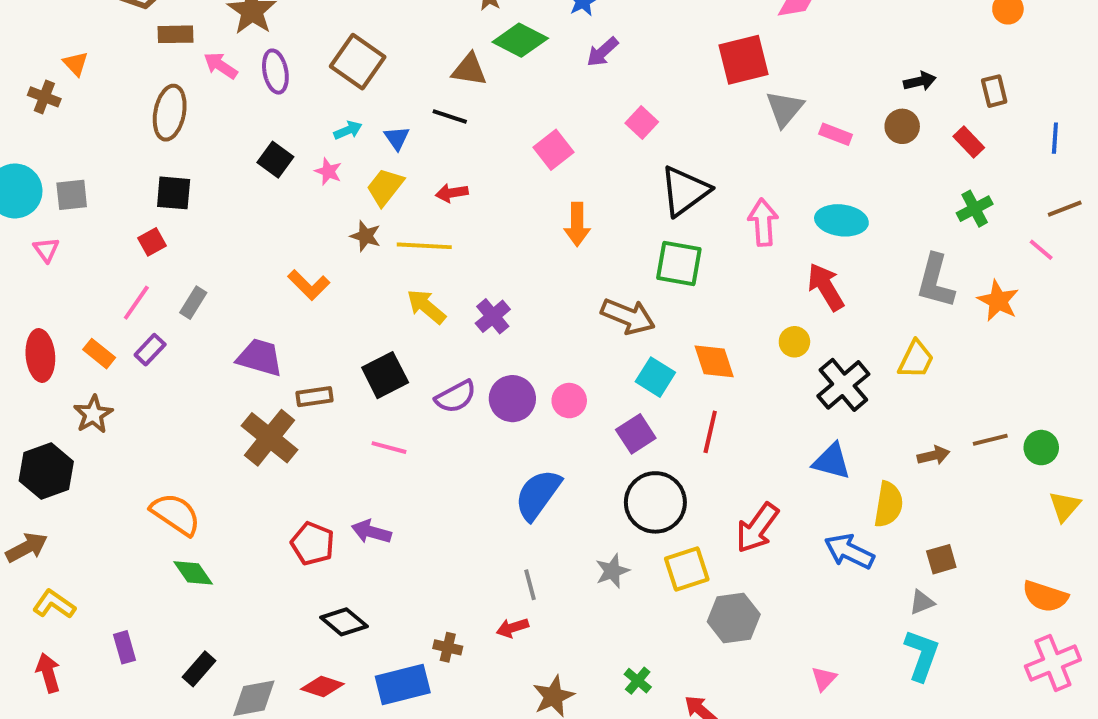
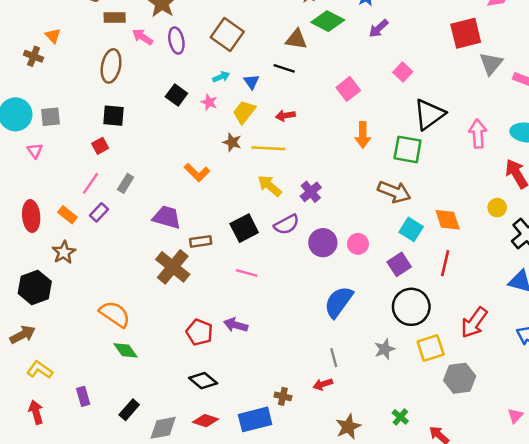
green square: (679, 263) -> (408, 149), moved
purple semicircle: (456, 397) -> (287, 225), moved
black diamond: (344, 622) -> (203, 381), moved

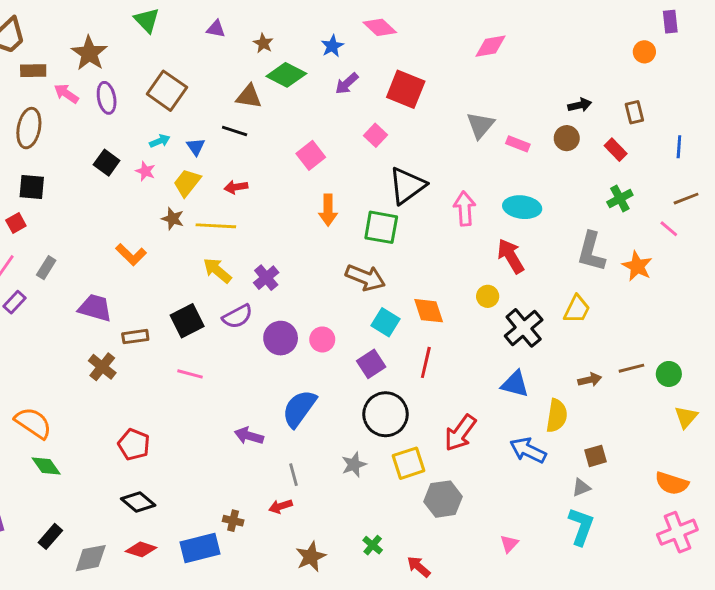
red square: (466, 33) -> (406, 89), moved, turned 36
brown cross: (173, 267) -> (102, 367), size x0.7
purple arrow: (236, 325) -> (249, 436), moved

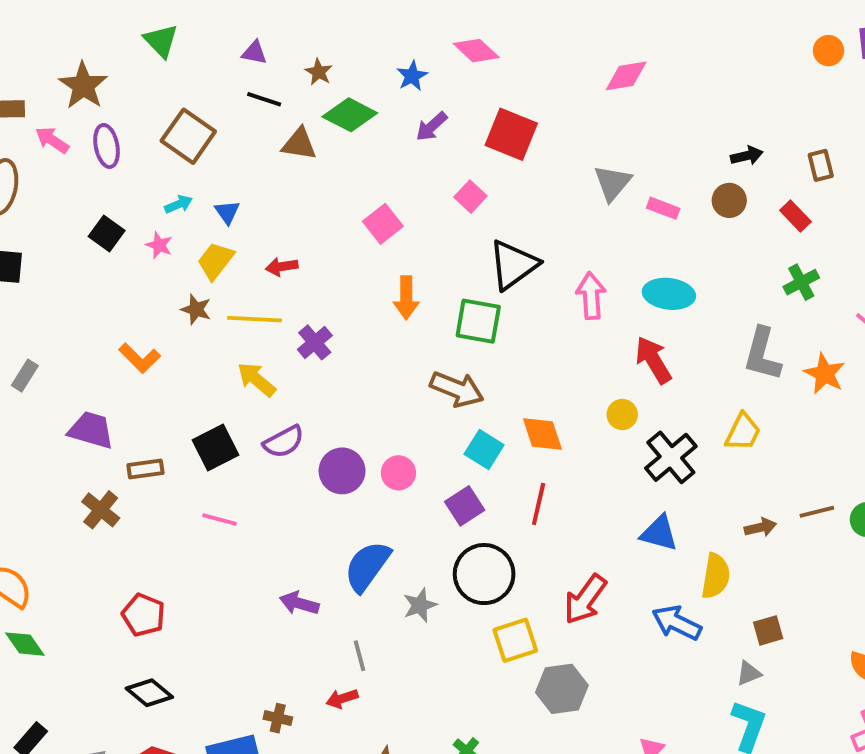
orange circle: (644, 52) -> (828, 51), moved
black line: (235, 131) -> (264, 99), moved
purple cross: (266, 278) -> (315, 342), moved
gray star: (354, 465) -> (420, 605), moved

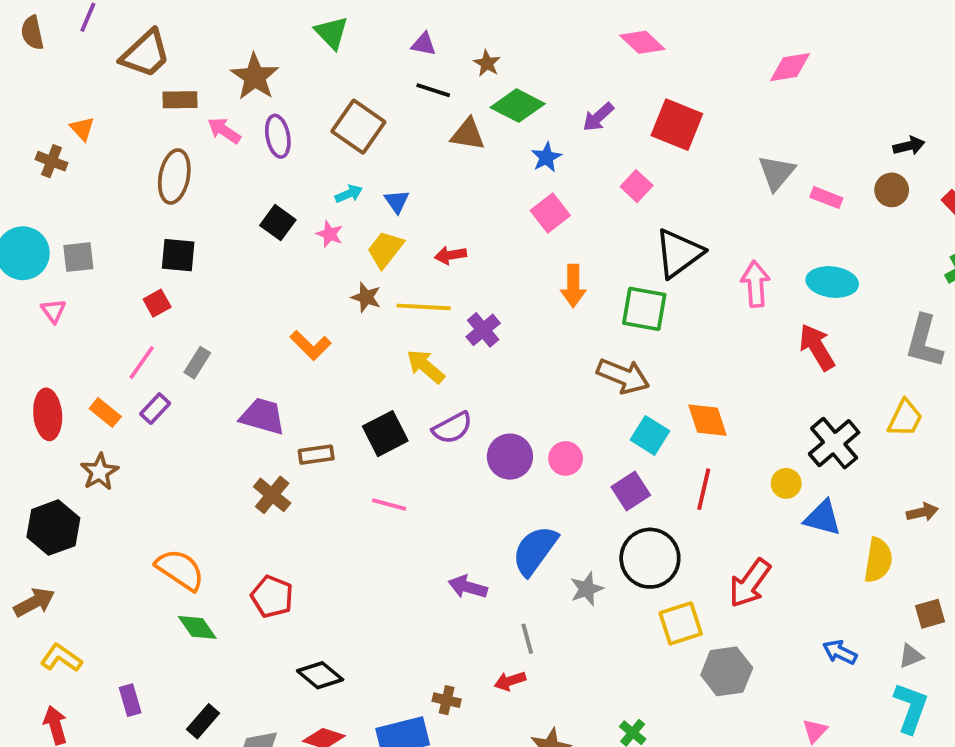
blue star: (412, 76) -> (546, 157), moved
yellow circle: (622, 414) -> (786, 483), moved
red pentagon: (144, 615) -> (272, 597), moved
blue arrow: (677, 623) -> (840, 652), moved, size x0.7

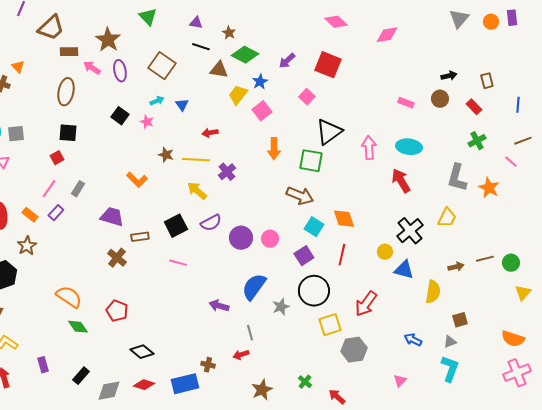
pink diamond: (642, 42) -> (336, 22), moved
gray triangle: (777, 173) -> (459, 19), moved
yellow trapezoid: (385, 249) -> (238, 95), moved

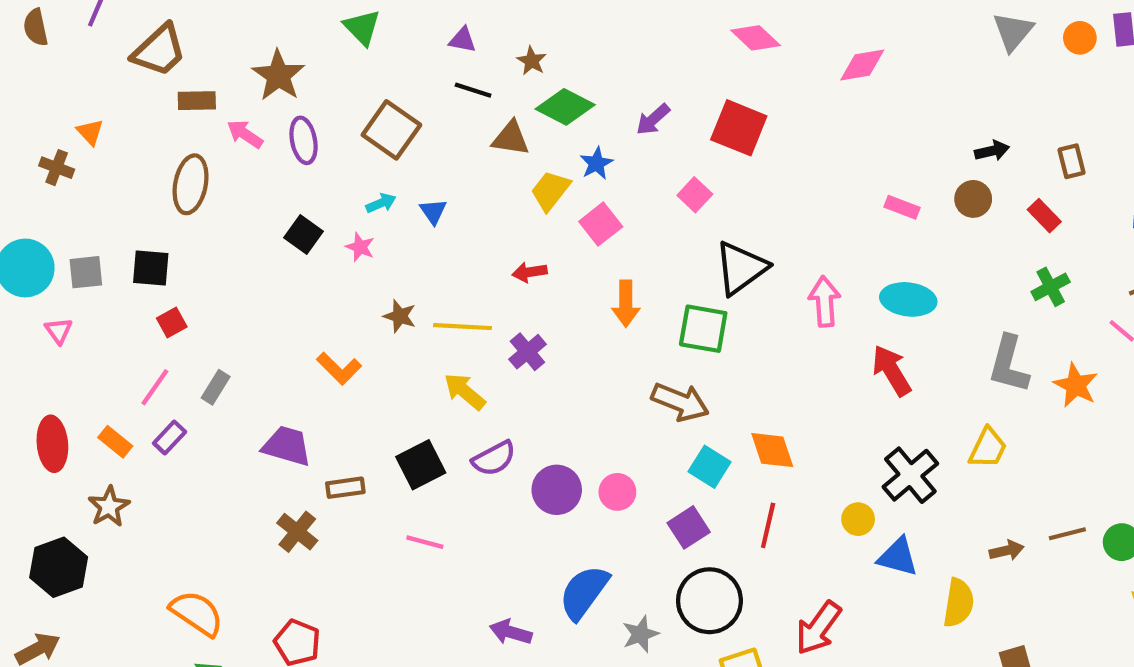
black square: (68, 133) -> (151, 268), moved
red arrow: (210, 133) -> (530, 272), moved

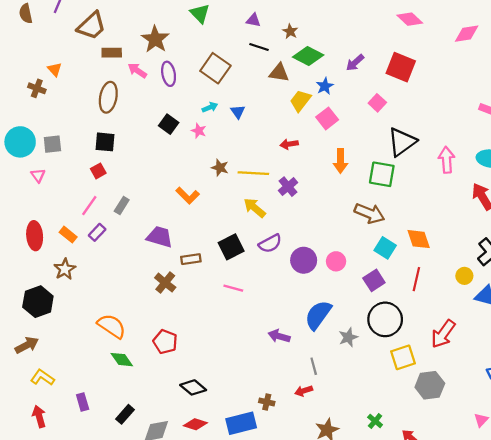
black square: (151, 268) -> (105, 142), moved

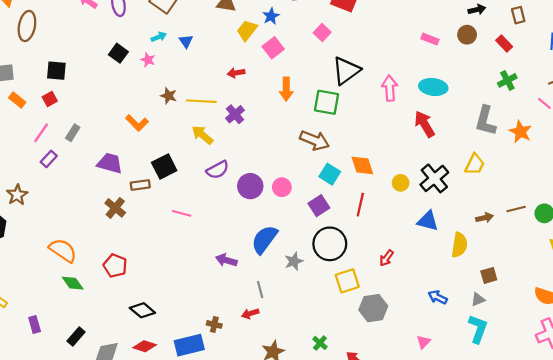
brown ellipse: (108, 97) -> (27, 26), moved
orange rectangle: (68, 235) -> (17, 100), moved
black square: (231, 247) -> (164, 167), moved
yellow circle: (464, 276) -> (401, 183), moved
red arrow: (443, 334) -> (386, 258), size x0.6

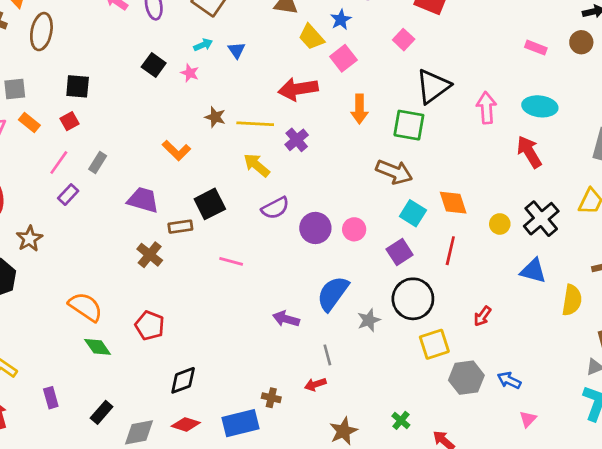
yellow trapezoid: (247, 30) -> (311, 37), turned -80
red arrow: (236, 73) -> (298, 89), size x1.8
blue arrow: (438, 297) -> (509, 380), moved
black diamond: (142, 310) -> (183, 380), turned -60

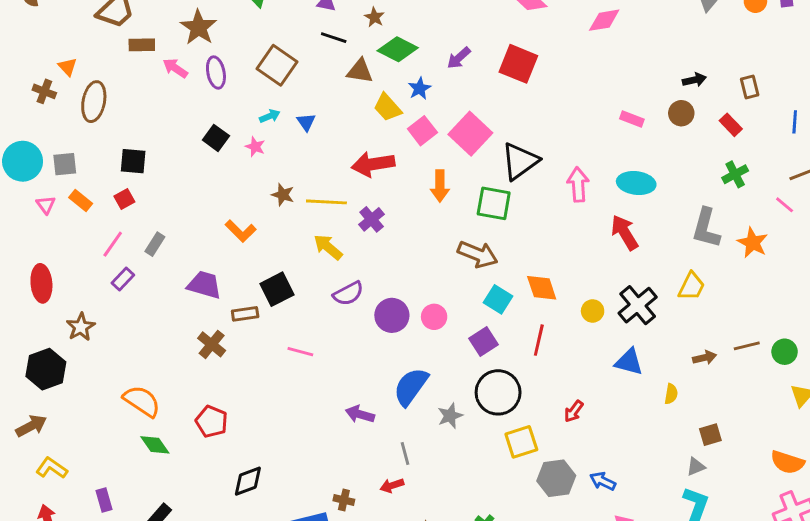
pink square: (404, 40) -> (470, 134), moved, size x1.8
yellow semicircle: (572, 300) -> (671, 394), size x0.6

